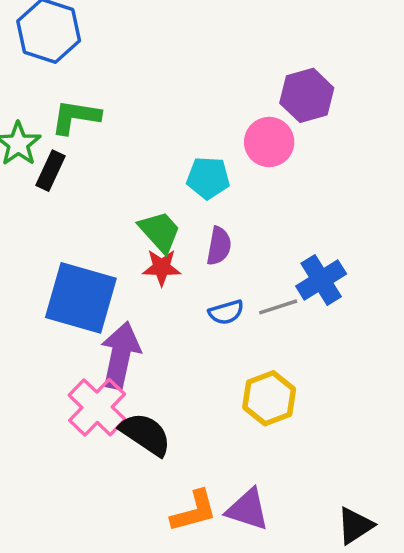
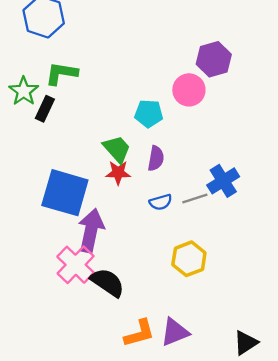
purple triangle: (248, 509) -> (175, 332), turned -40

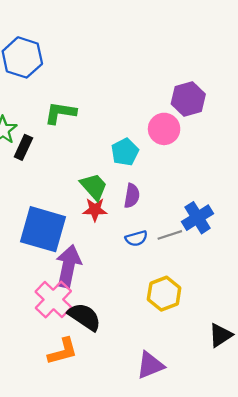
green L-shape: (61, 73) -> (60, 113), moved
cyan pentagon: (149, 114) -> (125, 152), turned -30
orange L-shape: (139, 333) -> (63, 351), moved
black triangle: (246, 343) -> (221, 335), moved

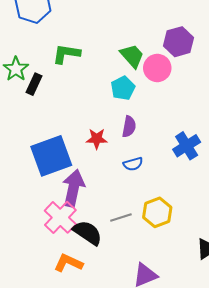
green trapezoid: (94, 187) -> (132, 56), moved
blue square: (43, 229) -> (51, 156), turned -36
gray line: (170, 235) -> (121, 217), moved
orange L-shape: (63, 351) -> (68, 263), turned -140

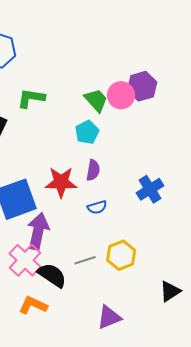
pink circle: (157, 68) -> (121, 95), moved
red star: (97, 139) -> (61, 182), size x1.5

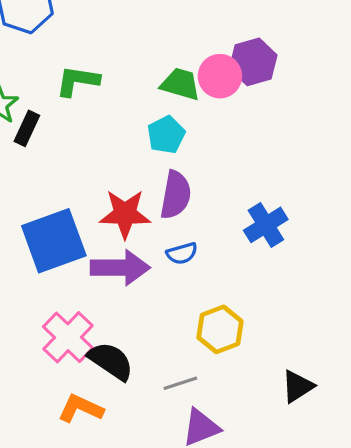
green trapezoid: (96, 100) -> (180, 84), turned -32
purple semicircle: (93, 170) -> (176, 195), size x1.4
purple arrow: (38, 231) -> (120, 268), moved, turned 78
gray line: (85, 260) -> (180, 383), moved

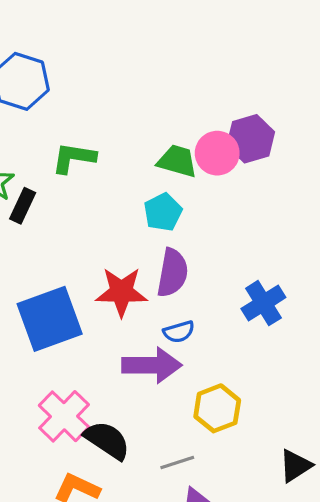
purple arrow: (120, 268) -> (152, 365), moved

